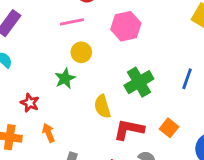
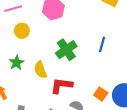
green star: (65, 78) -> (16, 63), moved
orange square: (169, 128) -> (101, 94), moved

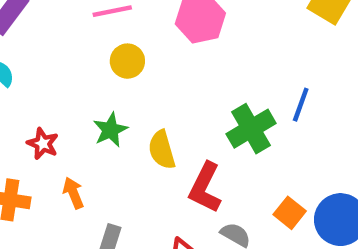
green cross: (66, 50) -> (251, 129), moved
red L-shape: (61, 86) -> (205, 188), turned -75

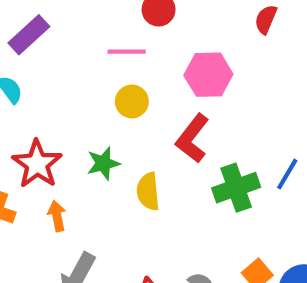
red star: (43, 144) -> (37, 164), size x1.6
red L-shape: (205, 188) -> (192, 138), moved

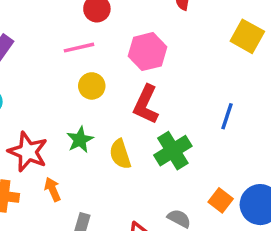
green cross: (236, 188) -> (173, 151), moved

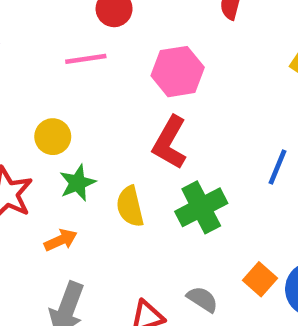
yellow circle: (92, 86) -> (53, 137), moved
orange arrow: (53, 189) -> (61, 240), moved, turned 85

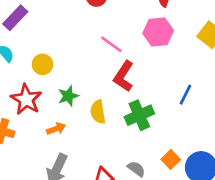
pink line: (86, 59) -> (111, 44), moved, turned 40
pink hexagon: (178, 72) -> (158, 32), moved
yellow circle: (53, 137) -> (42, 64), moved

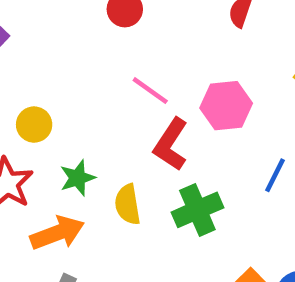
pink hexagon: (158, 32) -> (226, 106), moved
orange arrow: (56, 129) -> (57, 233), size x1.6

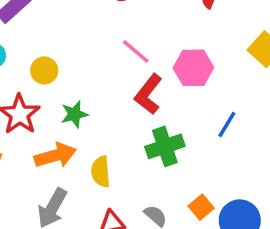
yellow semicircle: (128, 204) -> (101, 172), moved

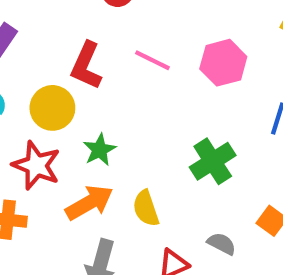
yellow circle: (44, 70) -> (52, 108), size x1.4
red L-shape: (148, 94) -> (86, 66), moved

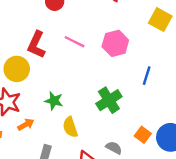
green star: (100, 150) -> (54, 101), moved, turned -30
orange arrow: (89, 203) -> (26, 125), moved, size x0.6

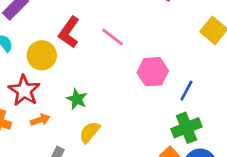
pink hexagon: (115, 43) -> (153, 72), moved
green cross: (109, 100) -> (186, 128), moved
yellow semicircle: (70, 127) -> (90, 132), turned 48

